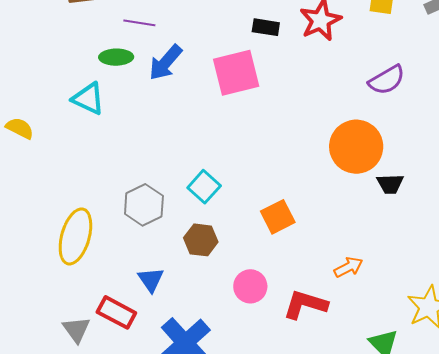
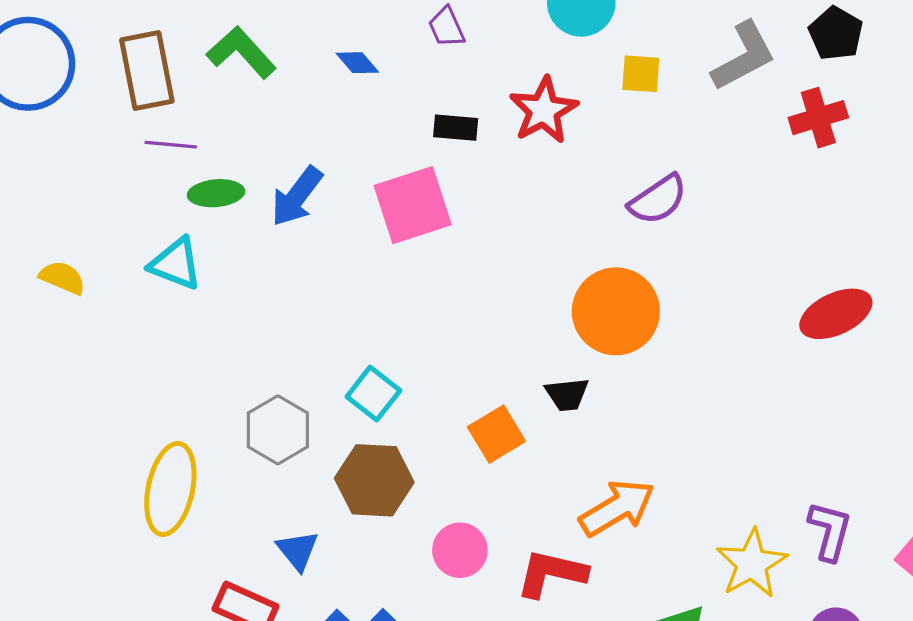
purple line: (139, 23) -> (171, 145), moved
yellow semicircle: (20, 128) -> (62, 278), moved
black trapezoid: (390, 184) -> (567, 394), moved
brown hexagon: (201, 240) -> (374, 480), size x1.4
orange arrow: (348, 267) -> (617, 508), size x1.6

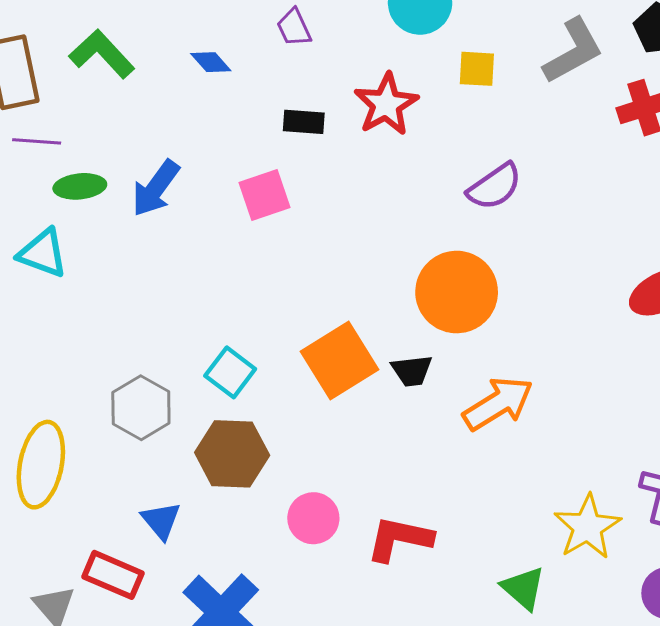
pink square: (413, 205) -> (264, 195), size x0.7
orange square: (496, 434) -> (340, 360), moved, size x1.4
orange arrow: (617, 508) -> (498, 404), moved

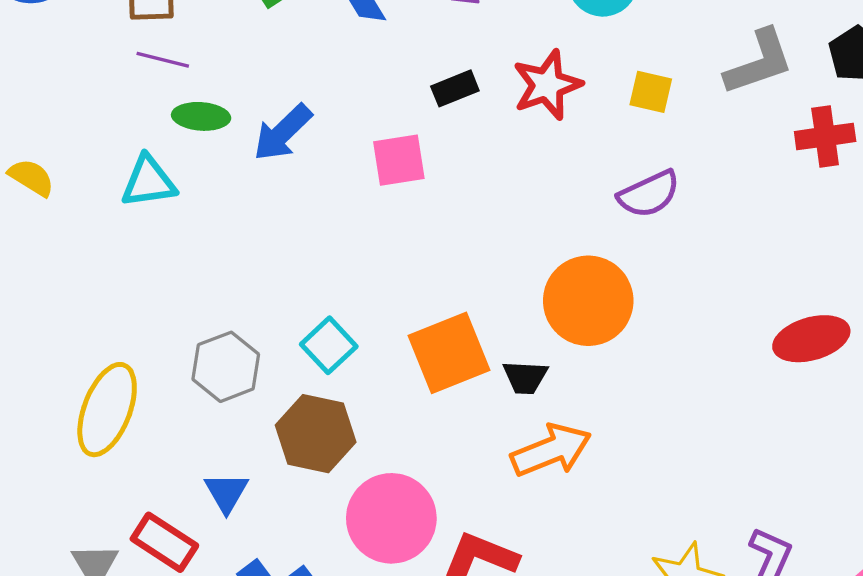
yellow square: (477, 69) -> (651, 92), moved
black rectangle: (304, 122) -> (455, 88), turned -36
cyan triangle: (43, 253) -> (149, 182), turned -38
orange arrow: (498, 404) -> (551, 450), moved
pink circle: (313, 518) -> (391, 518), size x1.6

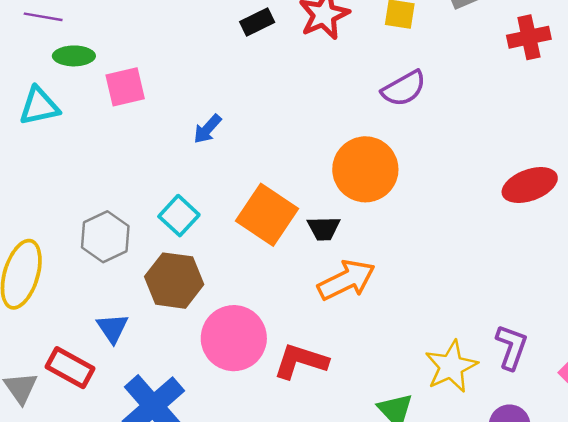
blue arrow: (283, 133) -> (207, 129), moved, size x0.7
pink square: (399, 160) -> (125, 87), moved
orange square: (449, 353) -> (267, 215), turned -30

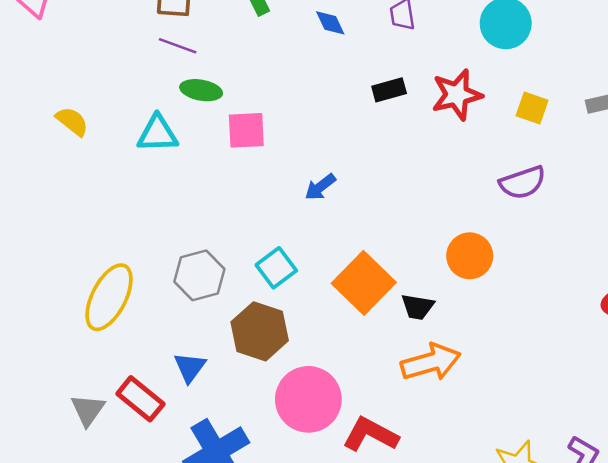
orange circle: (365, 169) -> (470, 256), size x0.7

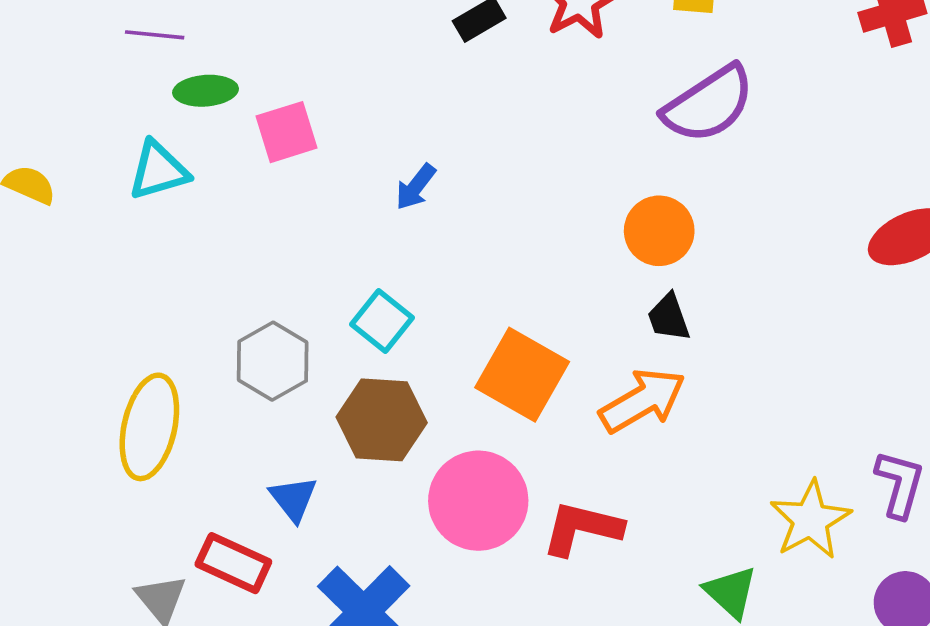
purple semicircle: (523, 183) -> (709, 104), size x1.4
orange square: (364, 283) -> (522, 375), moved
black trapezoid: (418, 307) -> (669, 317), moved, turned 76

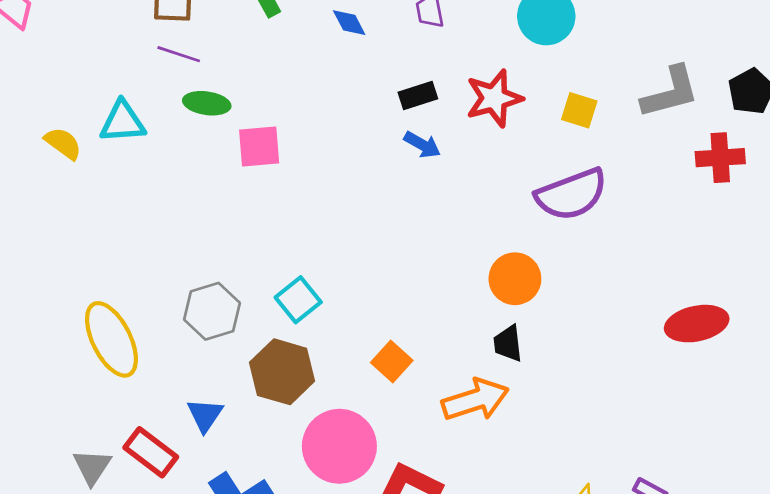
cyan triangle: (158, 170) -> (123, 122), moved
blue arrow: (416, 187) -> (422, 145), moved, turned -111
orange square: (522, 375) -> (392, 361), size x0.6
yellow ellipse: (149, 427) -> (111, 339), turned -52

